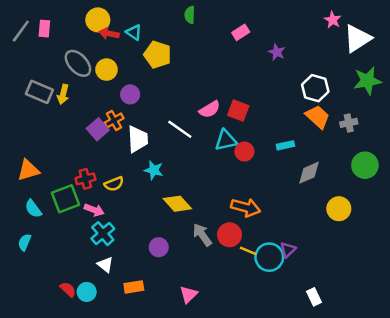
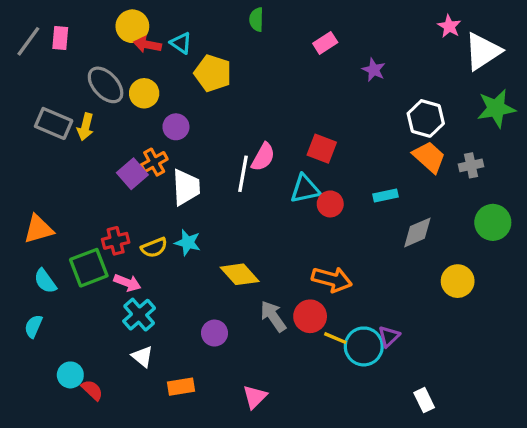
pink semicircle: (210, 109) -> (263, 157), moved, turned -30
white line: (180, 129) -> (243, 174), turned 65
cyan star: (154, 170) -> (188, 243), moved
cyan circle: (87, 292) -> (70, 375), moved

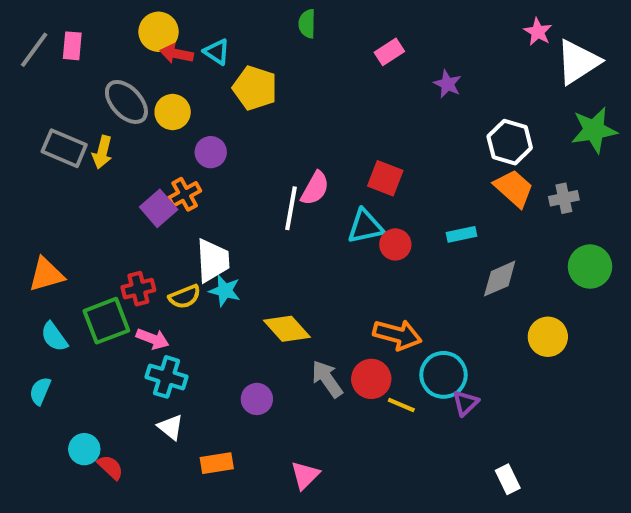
white trapezoid: (186, 187) -> (213, 261), moved
cyan cross: (139, 315) -> (167, 377), turned -32
cyan circle: (364, 346) -> (443, 375), moved

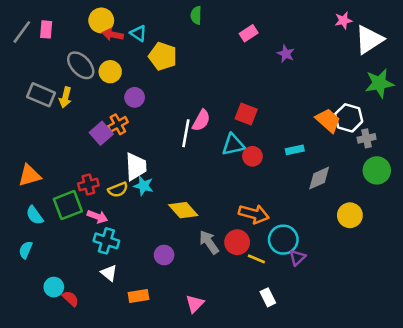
pink star: (538, 32) -> (343, 20), turned 30
white hexagon: (510, 142) -> (349, 118), moved
gray cross: (564, 198) -> (367, 138), moved
white rectangle: (508, 479) -> (268, 297), moved

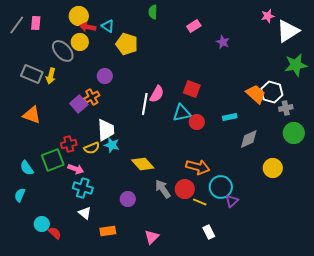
yellow circle: (110, 72) -> (80, 42), moved
orange triangle: (29, 176) -> (32, 115), moved, turned 36

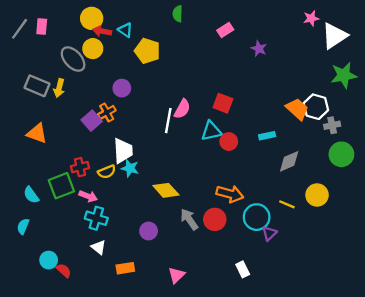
yellow line: (200, 202) -> (287, 204), moved

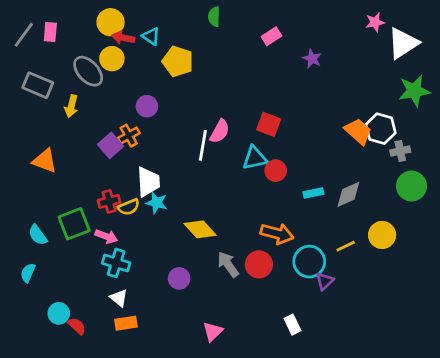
gray rectangle: (37, 86) -> (38, 85), moved
cyan rectangle: (267, 136) -> (313, 193), moved
red cross: (80, 167) -> (109, 201), moved
yellow line: (287, 204) -> (346, 246), turned -49
orange rectangle: (125, 268) -> (126, 323), moved

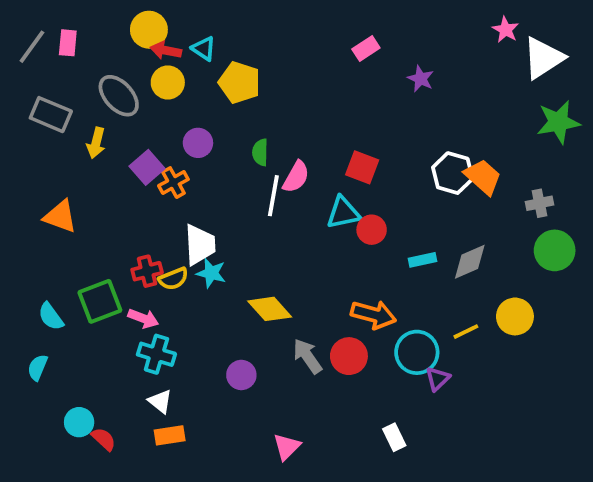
green semicircle: (214, 17) -> (260, 152), moved
pink star: (375, 22) -> (506, 30), turned -30
yellow circle: (112, 59) -> (168, 82), moved
white hexagon: (381, 129) -> (453, 173), moved
purple square: (111, 145) -> (147, 167), moved

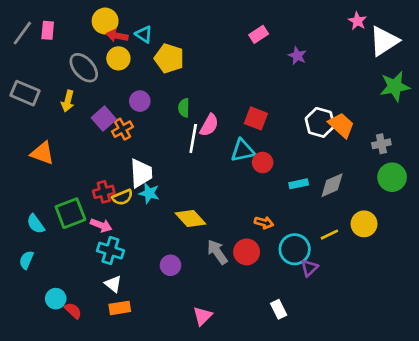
gray rectangle: (51, 115) -> (25, 93), moved
orange arrow: (373, 315) -> (264, 223), size x0.6

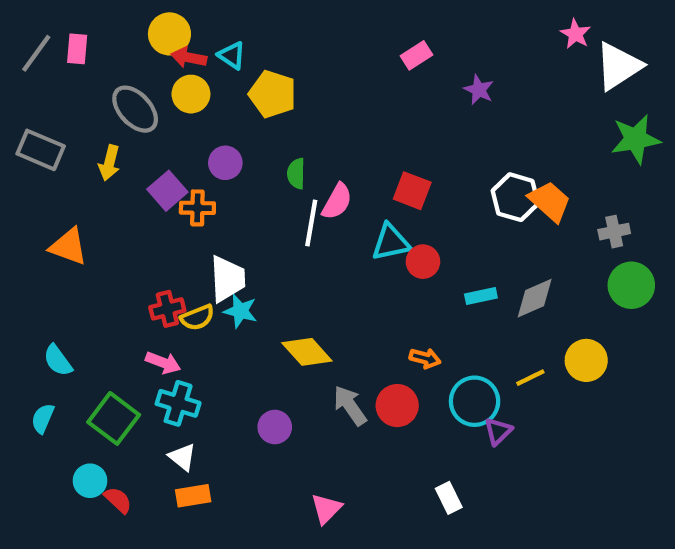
orange cross: (122, 129) -> (197, 208), turned 30
green square: (70, 213) -> (114, 418), moved, turned -32

